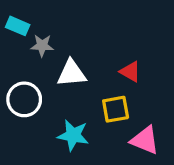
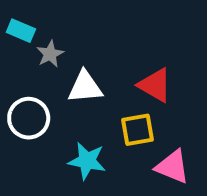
gray star: (42, 46) -> (50, 54), turned -30
red triangle: (130, 72) -> (155, 85), size x1.4

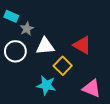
white circle: (29, 118) -> (15, 51), moved
yellow square: (138, 130) -> (63, 66), moved, turned -36

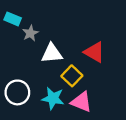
white circle: (15, 51) -> (17, 92), moved
pink triangle: (92, 88) -> (81, 102), moved

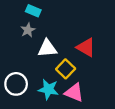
cyan rectangle: (13, 19) -> (33, 11), moved

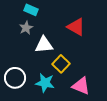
red triangle: (86, 47) -> (76, 27), moved
pink triangle: (74, 93) -> (81, 86), moved

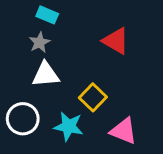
white triangle: (44, 45) -> (46, 74), moved

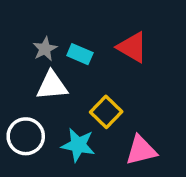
cyan rectangle: (47, 15) -> (80, 54), moved
pink triangle: (123, 131) -> (141, 150), turned -36

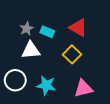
yellow square: (106, 112) -> (72, 54), moved

